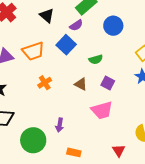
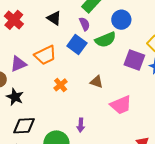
purple semicircle: (76, 25) -> (85, 24), turned -72
green semicircle: (96, 59) -> (105, 40), moved, size x1.5
purple square: (108, 83) -> (134, 60), moved, size x1.5

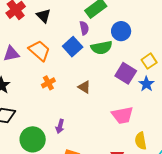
black triangle: (54, 18) -> (43, 16), moved
orange trapezoid: (45, 55) -> (39, 51), turned -125
pink trapezoid: (121, 105) -> (122, 115), moved

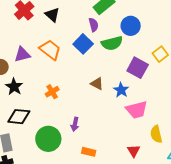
orange cross: (48, 83) -> (52, 92), moved
blue star: (146, 84) -> (121, 90), moved

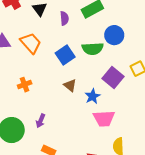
purple semicircle: (94, 25) -> (64, 18), moved
blue square: (83, 44) -> (65, 55), moved

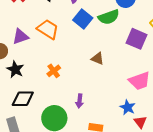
blue square: (65, 55) -> (83, 19), moved
blue star: (93, 96) -> (128, 107), moved

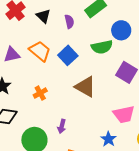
blue square: (83, 19) -> (68, 55), moved
brown triangle: (98, 59) -> (85, 87), size x1.6

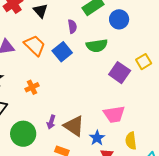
purple semicircle: (69, 21) -> (72, 26), moved
blue circle: (121, 30) -> (119, 19), moved
brown triangle: (85, 87) -> (74, 126), moved

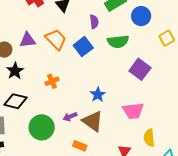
yellow square: (144, 62) -> (167, 38), moved
purple arrow: (51, 122) -> (70, 117), turned 48
blue star: (97, 138) -> (98, 95), moved

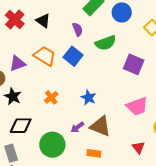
blue star: (98, 95) -> (89, 98), moved

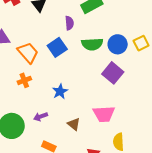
blue circle: (122, 12) -> (118, 44), moved
orange trapezoid: (45, 56) -> (28, 53), moved
brown triangle: (100, 126) -> (74, 124), moved, size x0.6

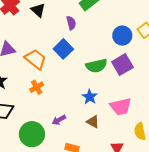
green semicircle: (92, 44) -> (96, 66), moved
purple square: (113, 73) -> (122, 65), turned 30
blue star: (60, 91) -> (90, 97), moved

